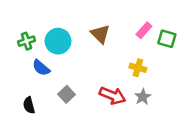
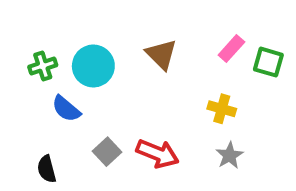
red arrow: (112, 96) -> (158, 154), moved

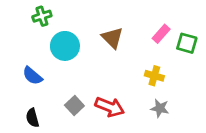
green cross: (43, 66) -> (42, 16), moved
blue semicircle: (66, 109) -> (32, 76), moved
gray star: (229, 155) -> (160, 108), turned -30

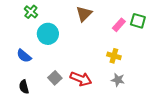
green cross: (42, 16) -> (31, 12), turned -32
brown triangle: (112, 38) -> (84, 14), moved, turned 30
green square: (187, 43) -> (138, 21), moved

